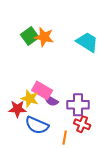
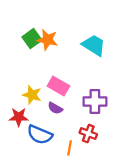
pink rectangle: (42, 90) -> (58, 86), moved
yellow star: (30, 99) -> (32, 95), moved
purple cross: (78, 105) -> (95, 101), moved

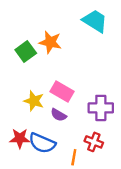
green square: (32, 39) -> (26, 52), moved
cyan trapezoid: (94, 45) -> (95, 21), moved
red star: (19, 117) -> (20, 138), moved

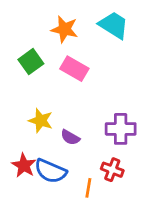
orange star: (50, 42) -> (65, 29), moved
pink rectangle: (62, 91) -> (74, 69), moved
red star: (20, 138) -> (24, 165), turned 30

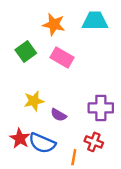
cyan trapezoid: (114, 25) -> (95, 21), turned -32
yellow star: (41, 121) -> (34, 101), turned -30

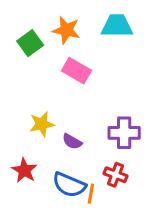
green square: (26, 52) -> (30, 43), moved
blue semicircle: (42, 143) -> (69, 185), moved

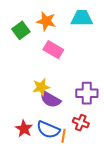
yellow star: (42, 124) -> (41, 87), moved
purple semicircle: (72, 141) -> (50, 99), size x1.5
red star: (24, 170) -> (24, 129), moved

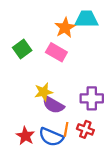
orange star: (46, 21) -> (65, 28), moved, turned 30
green square: (21, 30) -> (22, 49), moved
orange line: (63, 136) -> (66, 129), moved

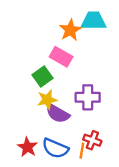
green square: (22, 49) -> (43, 76), moved
purple cross: (92, 98) -> (88, 97), moved
orange line: (66, 129) -> (82, 151), moved

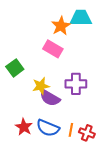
green square: (43, 76) -> (15, 68), moved
red cross: (92, 140) -> (87, 133), moved

